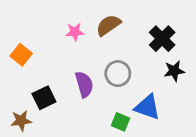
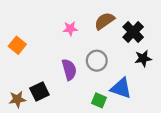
brown semicircle: (108, 25) -> (104, 21), moved
pink star: (75, 32) -> (70, 29), moved
black square: (44, 98) -> (39, 92), moved

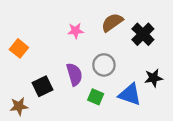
black star: (143, 58) -> (154, 78), moved
black square: (39, 92) -> (43, 86), moved
green square: (99, 100) -> (96, 97), moved

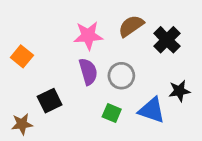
pink star: (76, 31) -> (88, 36), size x1.5
purple semicircle: (74, 74) -> (88, 72), moved

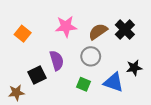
brown semicircle: (131, 26) -> (98, 32), moved
orange square: (22, 56) -> (23, 34), moved
purple semicircle: (88, 72) -> (57, 61), moved

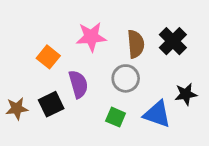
brown semicircle: (98, 32) -> (136, 44), turned 120
orange square: (23, 34) -> (48, 57), moved
brown star: (16, 93) -> (17, 108), moved

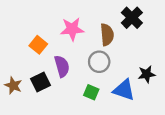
black cross: (173, 41) -> (132, 18), moved
brown star: (17, 108) -> (13, 85), turned 30

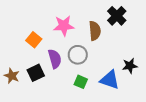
gray circle: (99, 62) -> (78, 55), moved

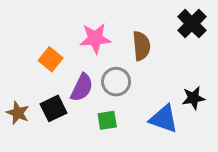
black cross: (117, 16) -> (192, 24), moved
purple semicircle: (55, 59) -> (82, 88), turned 42
green square: (81, 82) -> (107, 120), moved, turned -32

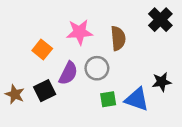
green square: (107, 120) -> (108, 99), moved

